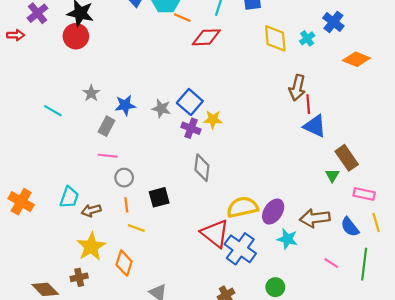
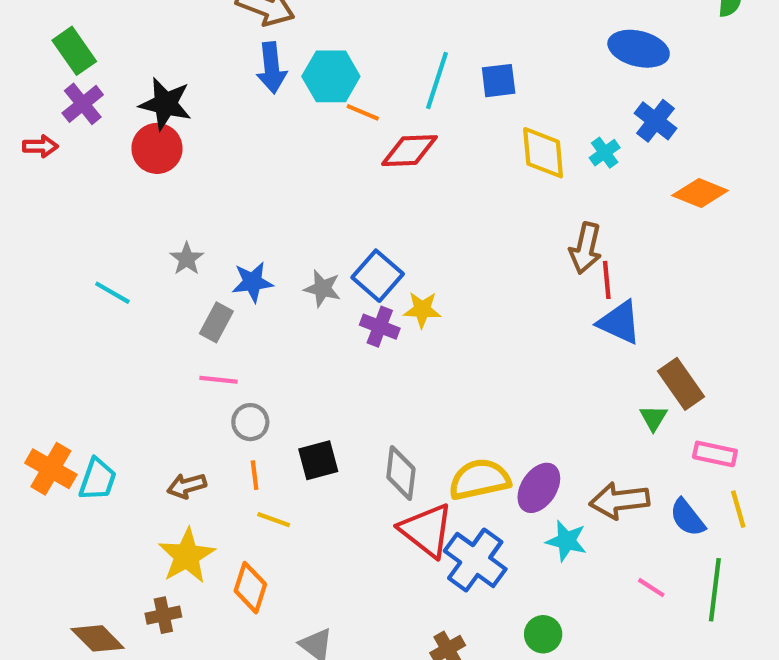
gray diamond: (202, 168) -> (401, 473), moved
cyan trapezoid: (69, 197) -> (98, 479), moved

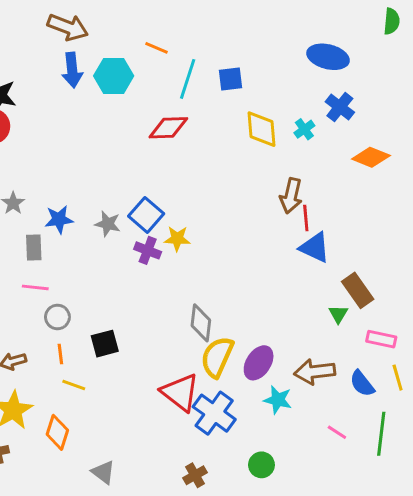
orange line: (363, 112) -> (157, 48), moved
gray rectangle: (216, 322) -> (34, 247), turned -30
gray diamond: (401, 473) -> (201, 323), moved
yellow semicircle: (479, 479) -> (217, 357), turned -54

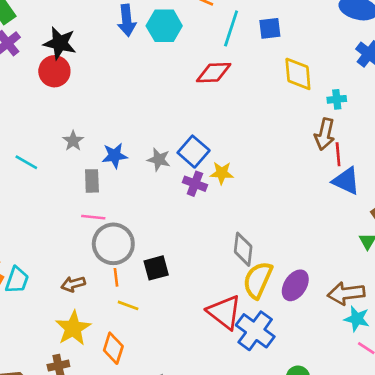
cyan cross: (304, 129) -> (337, 99), moved, turned 30
gray circle: (57, 317) -> (113, 244), size x1.8
cyan star: (278, 400) -> (357, 319), moved

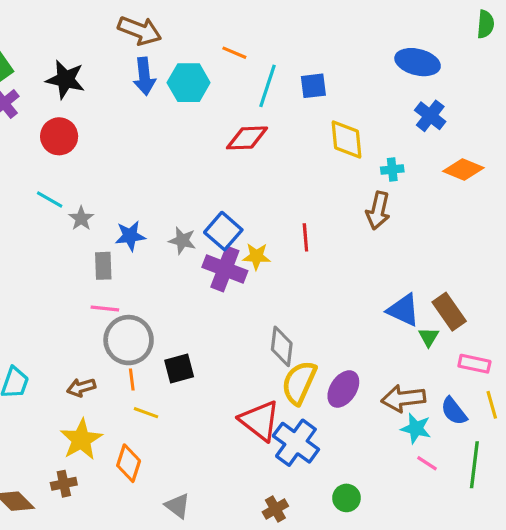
black star: (60, 43) -> (65, 79), moved
red line: (338, 154) -> (305, 237), moved
cyan line: (26, 162) -> (50, 199), moved
blue triangle: (346, 181) -> (403, 310), moved
purple cross: (195, 184) -> (225, 269), size x1.5

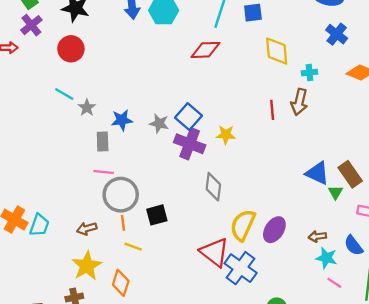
red line: (305, 237) -> (272, 110), moved
yellow star: (256, 256) -> (226, 135), moved
gray diamond: (282, 346) -> (213, 187), moved
brown arrow: (403, 398) -> (317, 236), size x0.6

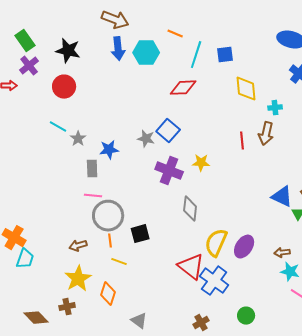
blue square: (189, 117) -> (168, 131), moved
gray star: (159, 123) -> (146, 139), moved
cyan trapezoid: (39, 225) -> (25, 259), moved

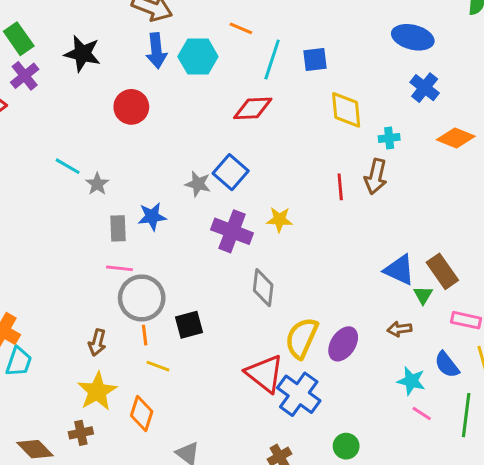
red circle: (64, 87) -> (131, 107), moved
blue star: (109, 150) -> (152, 217), moved
brown arrow: (78, 246) -> (97, 342), turned -60
brown arrow: (282, 253) -> (399, 329), moved

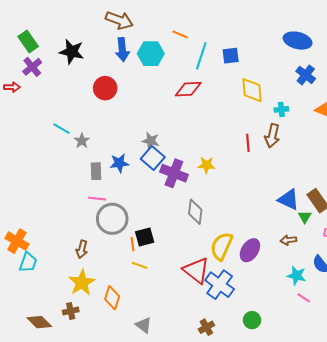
blue square: (231, 172) -> (153, 158), moved
orange line: (145, 335) -> (132, 244), moved
yellow line: (158, 366) -> (140, 265), moved

